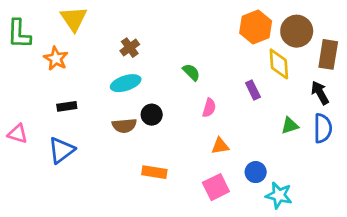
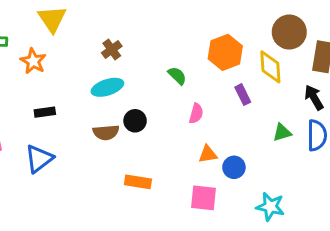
orange hexagon: (256, 27) -> (225, 52), moved
blue circle: (256, 172) -> (234, 167), moved
pink square: (216, 187) -> (203, 198), turned 32

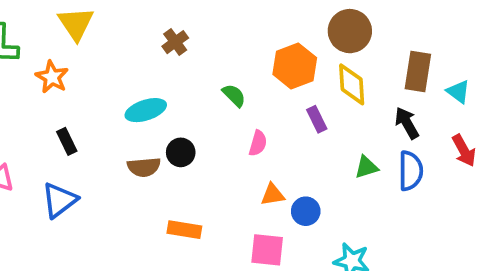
brown circle: (289, 32) -> (350, 31), moved
brown cross: (112, 49) -> (175, 42), moved
black rectangle: (45, 112) -> (67, 141), turned 72

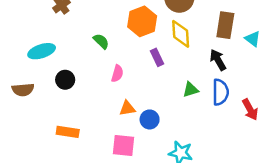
red arrow: (464, 151) -> (250, 110), moved
brown semicircle: (144, 167) -> (23, 90), moved

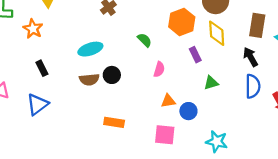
brown semicircle: (23, 90) -> (89, 79), moved
green triangle: (191, 90) -> (211, 83), moved

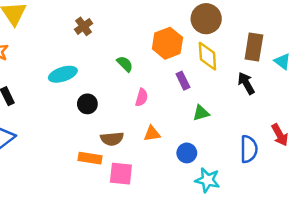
brown semicircle: (89, 79) -> (112, 139), moved
blue semicircle: (253, 86) -> (249, 149), moved
blue circle: (188, 111) -> (187, 153), moved
pink square: (165, 135) -> (121, 174), moved

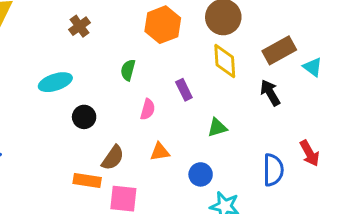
orange hexagon: (167, 43) -> (163, 25), moved
brown rectangle: (254, 47) -> (279, 50), turned 52
green semicircle: (125, 64) -> (128, 70), turned -120
purple rectangle: (183, 81) -> (184, 90), moved
brown semicircle: (112, 139) -> (113, 158), turned -50

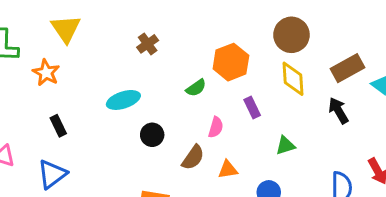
orange hexagon: (163, 25) -> (231, 62), moved
green semicircle: (128, 70) -> (196, 88), turned -140
brown semicircle: (113, 158) -> (193, 158), moved

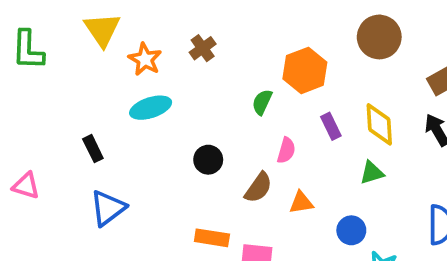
orange star: (46, 73) -> (145, 59), moved
yellow diamond: (293, 79) -> (379, 124), moved
green semicircle: (196, 88) -> (262, 102), turned 150
cyan ellipse: (123, 100) -> (151, 108), moved
blue triangle: (52, 174) -> (108, 208), moved

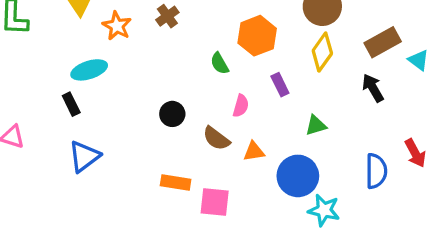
green semicircle: (262, 102) -> (220, 63), turned -55
cyan ellipse: (151, 108) -> (89, 70), moved
yellow diamond: (379, 124) -> (322, 52), moved, turned 39
brown semicircle: (258, 188) -> (216, 138), turned 92
blue circle: (351, 230) -> (298, 176), size x1.6

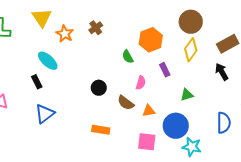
cyan ellipse: (89, 70) -> (48, 61), turned 60
pink square: (215, 202) -> (147, 142), moved

